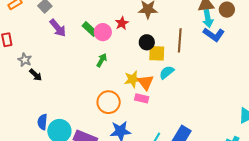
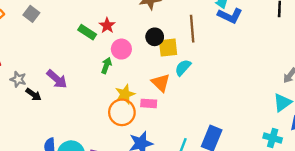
red star: (122, 23) -> (107, 25), moved
purple arrow: (58, 28) -> (57, 79), moved
pink circle: (103, 32) -> (121, 49), moved
yellow star: (133, 79) -> (125, 94), moved
pink rectangle: (142, 98) -> (149, 103), moved

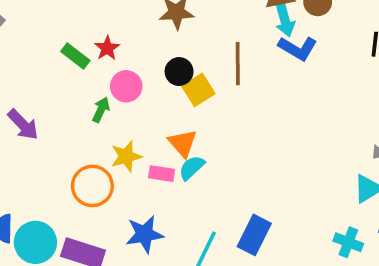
yellow square: (168, 48) -> (198, 90), turned -30
cyan semicircle: (183, 68) -> (192, 168), moved
orange circle: (122, 112) -> (92, 186), moved

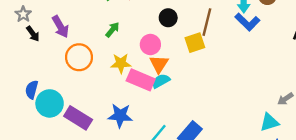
pink circle: (126, 86) -> (150, 45), moved
yellow square: (198, 90) -> (195, 43), moved
pink rectangle: (162, 174) -> (141, 80), size x1.6
orange circle: (92, 186) -> (79, 57), moved

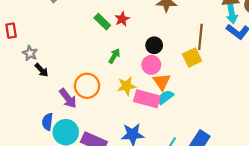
black circle: (168, 18) -> (154, 45), moved
purple arrow: (60, 27) -> (68, 98), moved

